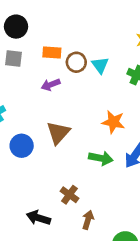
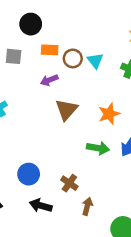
black circle: (16, 27) -> (31, 24), moved
orange star: (113, 122) -> (109, 114), turned -30
brown triangle: (58, 133) -> (66, 110), moved
blue circle: (22, 146) -> (29, 174), moved

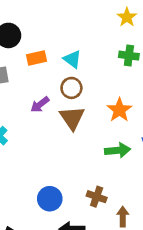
brown circle: (73, 58) -> (71, 88), moved
cyan triangle: (95, 61) -> (72, 59), moved
purple arrow: (49, 80) -> (40, 105), moved

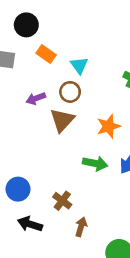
orange rectangle: (36, 58) -> (46, 54), turned 30

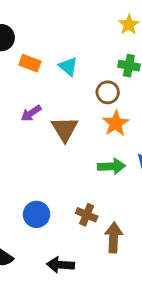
brown circle: (70, 92) -> (108, 92), moved
black arrow: (30, 224) -> (60, 265), moved
brown arrow: (81, 227) -> (114, 238), size x1.4

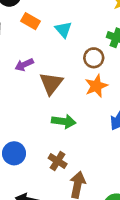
green arrow: (112, 166) -> (64, 121), moved

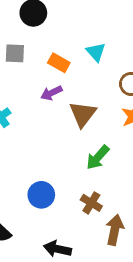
orange rectangle: (31, 21) -> (59, 63), moved
green arrow: (64, 121) -> (98, 157), turned 125

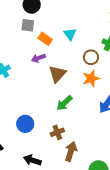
gray square: (15, 53) -> (28, 25), moved
brown cross: (91, 203) -> (57, 132), turned 32

